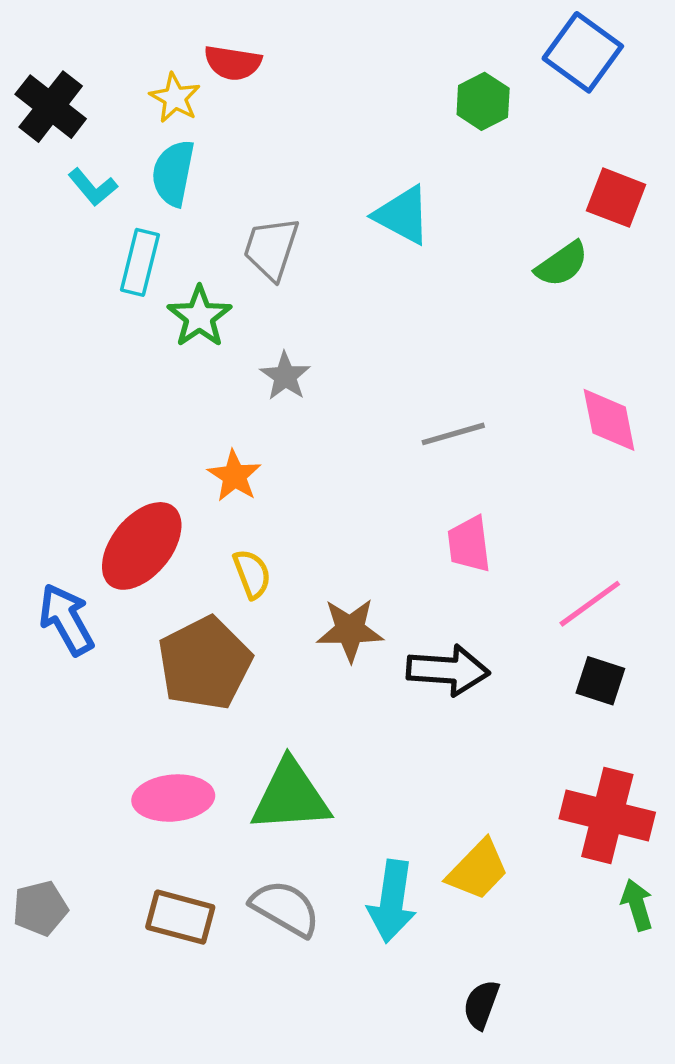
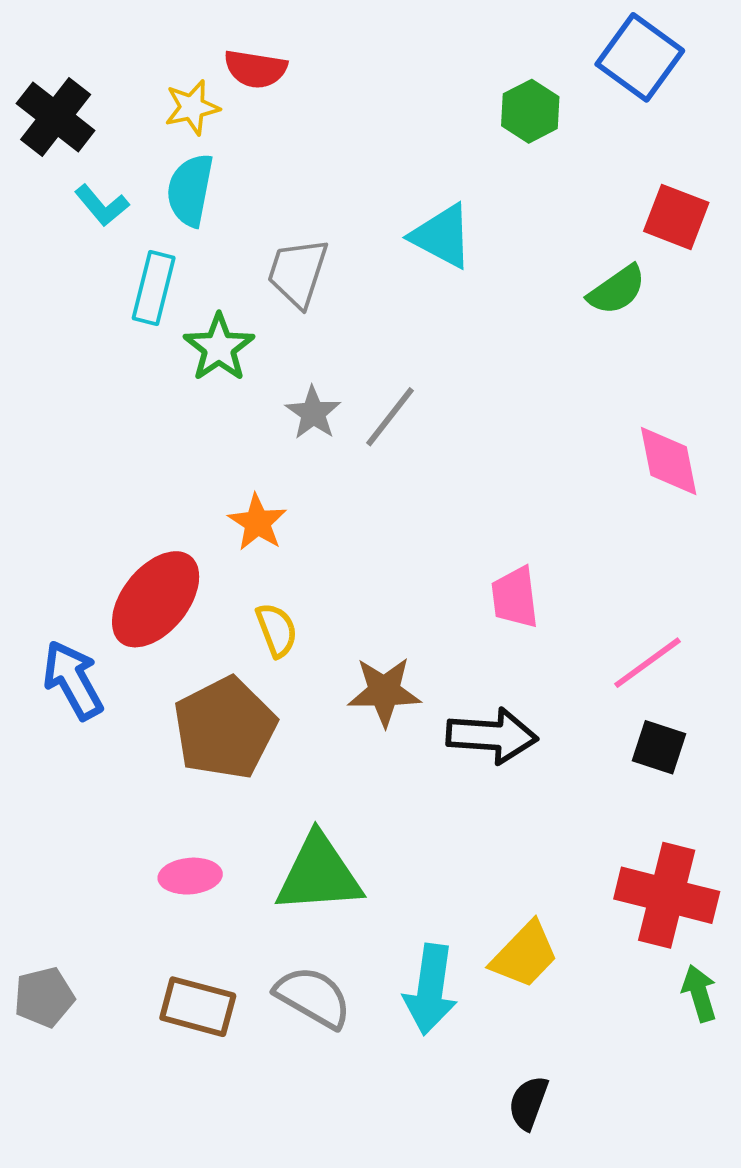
yellow star: (175, 98) -> (192, 107), turned 30
gray line: (453, 434) -> (390, 417), moved, turned -36
pink ellipse: (173, 798) -> (190, 876), size x0.7

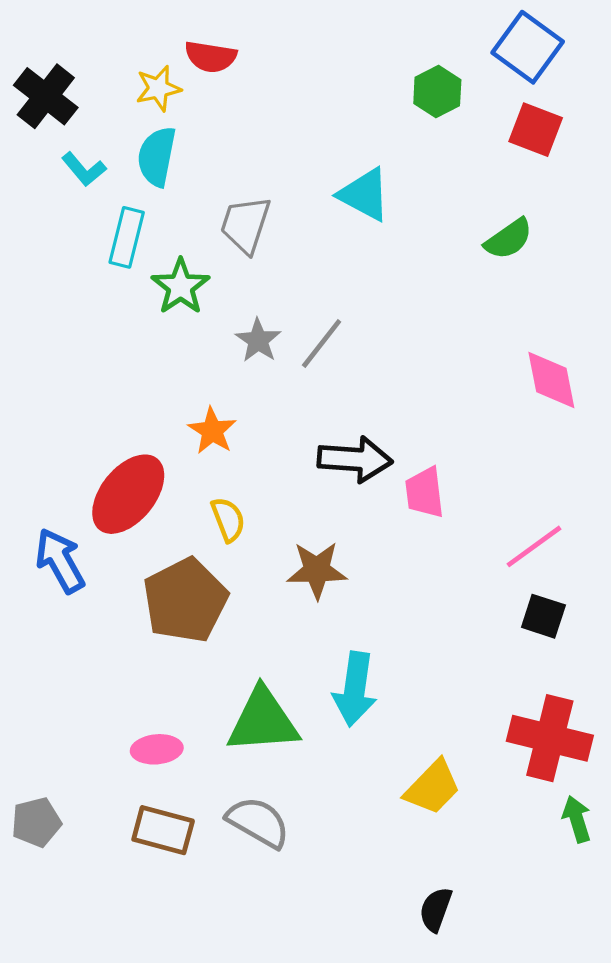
red square: (676, 217) -> (536, 130), moved
black arrow: (492, 736) -> (355, 459), moved
pink ellipse: (190, 876) -> (157, 749), moved
cyan arrow: (430, 989) -> (355, 689), moved

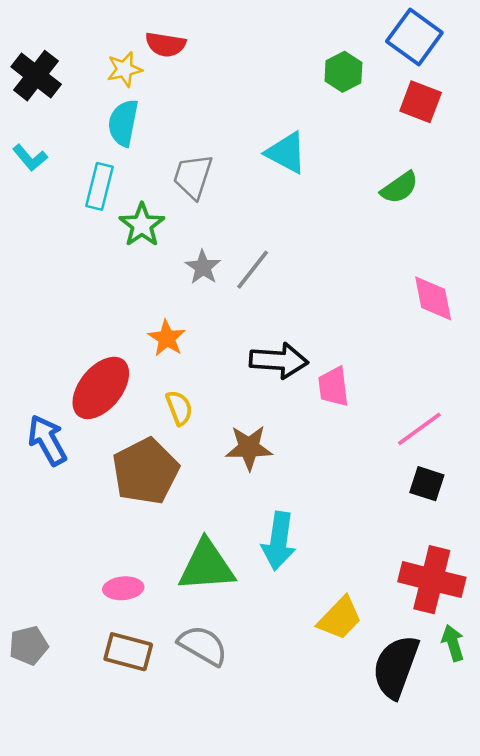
cyan L-shape: (84, 169) -> (30, 158), moved
black semicircle: (436, 909) -> (396, 667), moved, size x1.8

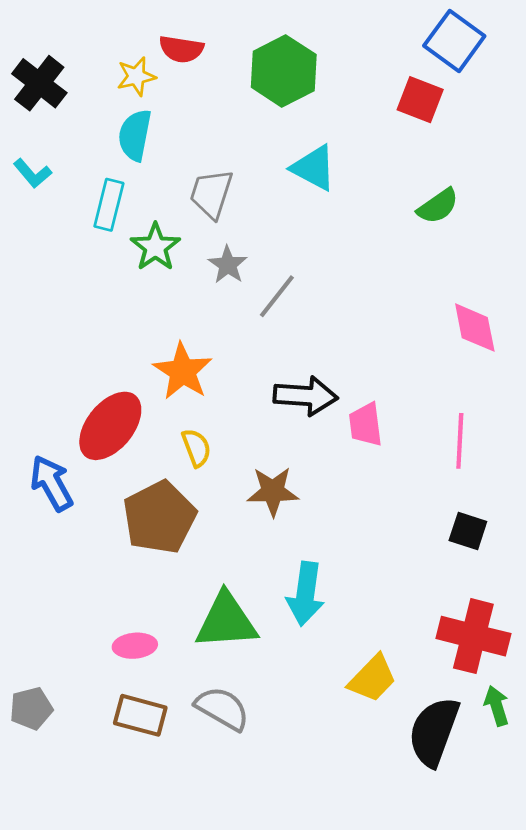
green hexagon: (343, 72) -> (284, 71), moved, size x1.6
red square: (421, 102) -> (420, 100), moved
gray star: (203, 267) -> (228, 265), moved
orange star: (167, 338) -> (183, 371), size x1.4
pink line: (419, 429) -> (460, 441), moved, turned -51

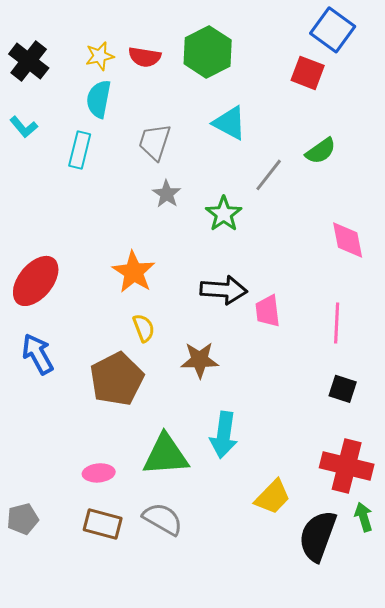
red semicircle: (181, 49) -> (145, 57), moved
green star: (155, 247) -> (224, 214), moved
gray line: (277, 296) -> (269, 175), moved
red ellipse: (110, 426) -> (36, 281), moved

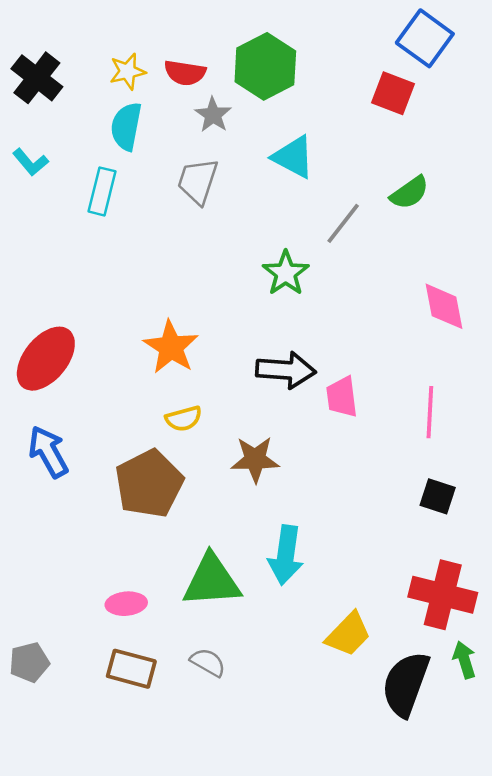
gray star: (167, 194) -> (213, 115), moved
yellow semicircle: (144, 328) -> (184, 419), turned 96
gray semicircle: (163, 519) -> (208, 662), size x0.7

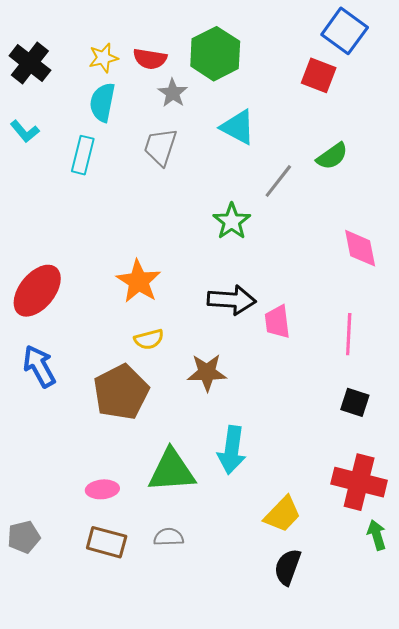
gray semicircle: (208, 662) -> (169, 537), turned -32
black semicircle: (406, 684) -> (288, 567), moved, size x0.7

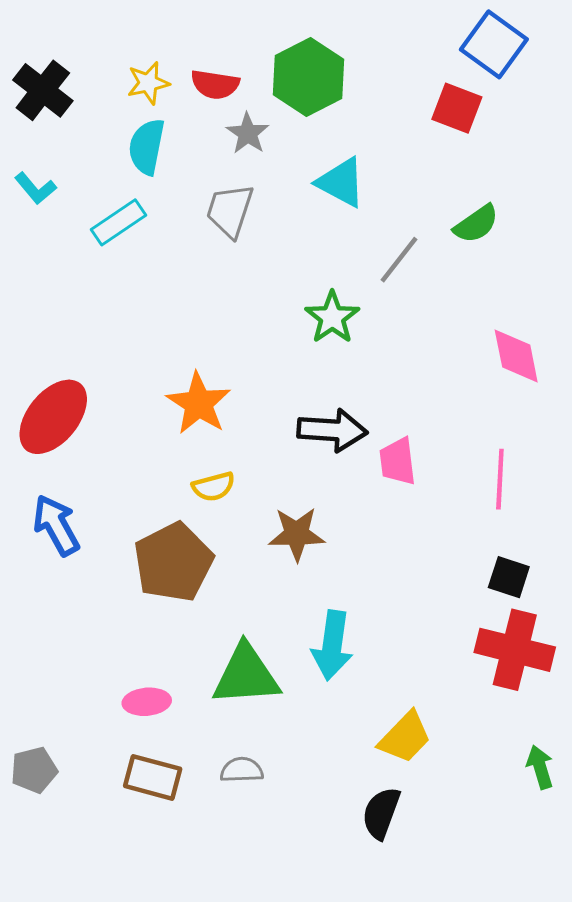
cyan rectangle: (83, 155) -> (119, 222), turned 42
red cross: (359, 482) -> (515, 650), moved
black semicircle: (288, 567) -> (381, 813), moved

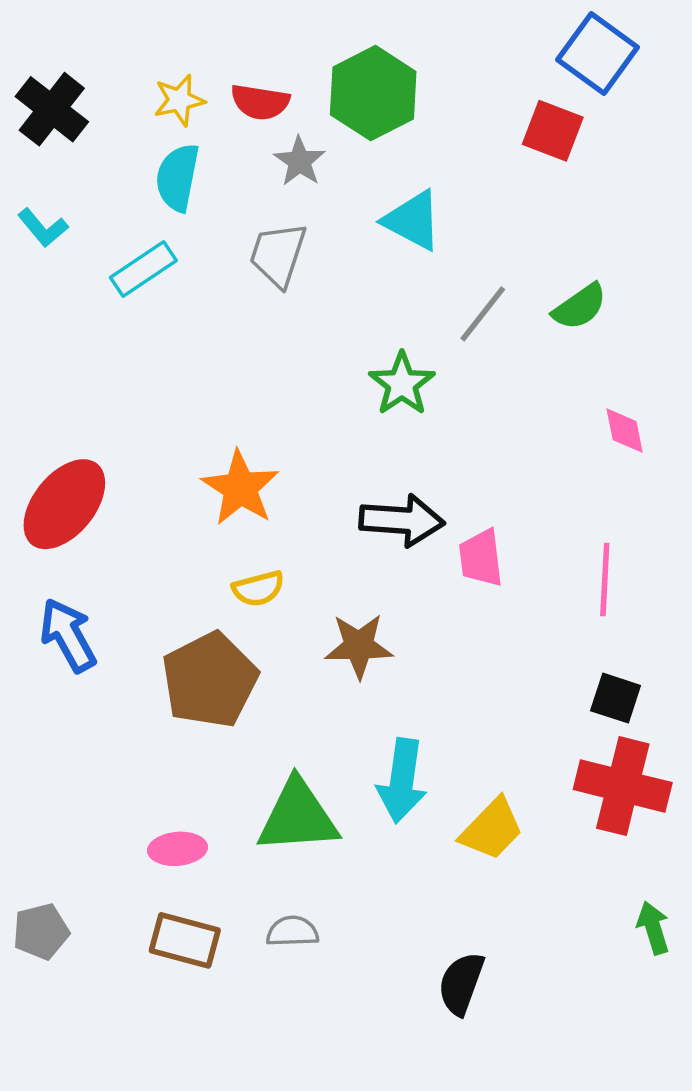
green semicircle: (476, 224) -> (580, 307), moved
pink diamond: (516, 356) -> (625, 431), size x0.7
yellow trapezoid: (405, 737) -> (492, 829), moved

